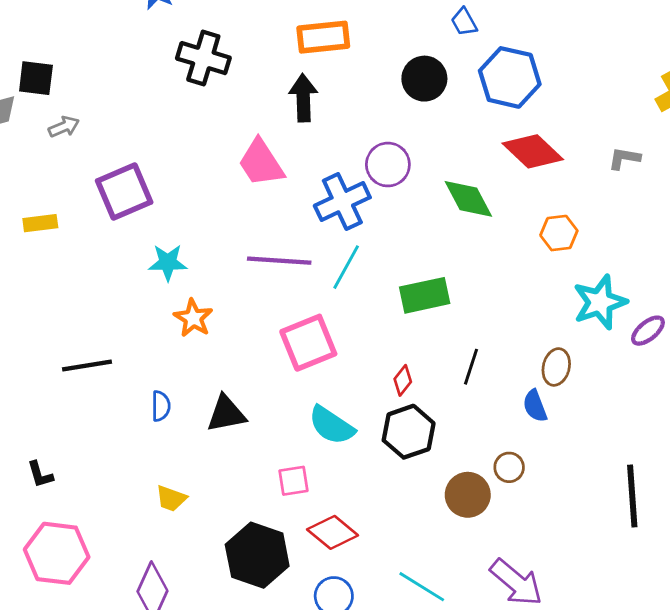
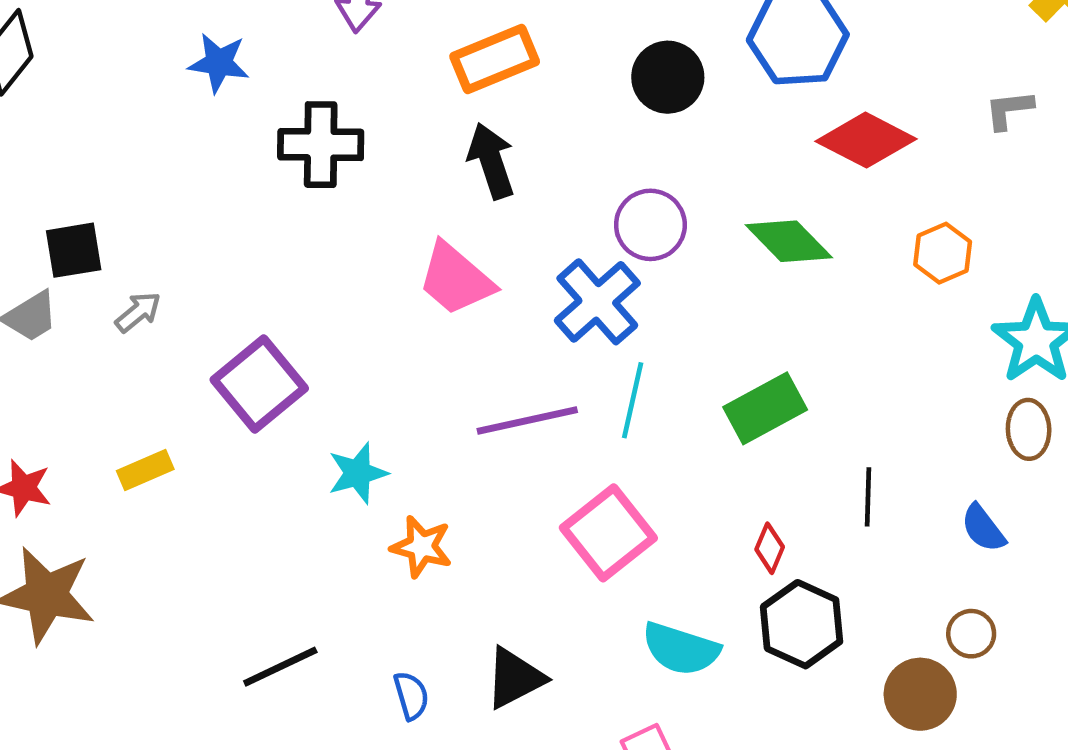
brown ellipse: (556, 367) -> (1029, 429), moved

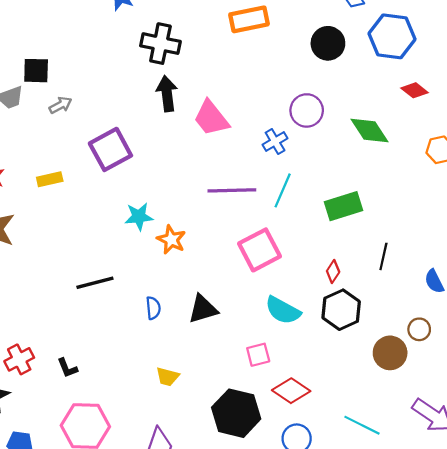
red diamond: (866, 140) -> (414, 90), size x0.6
black arrow: (491, 161) -> (167, 94), moved
blue cross: (597, 302) -> (275, 141), size x0.6
cyan star: (358, 473) -> (139, 217), moved

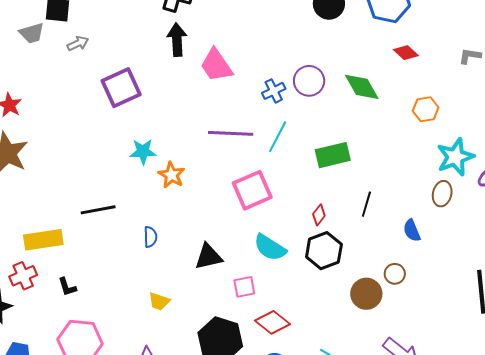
purple circle: (307, 110) -> (309, 81), moved
yellow rectangle: (50, 179) -> (43, 240), moved, size x1.6
black triangle: (203, 309) -> (209, 257), moved

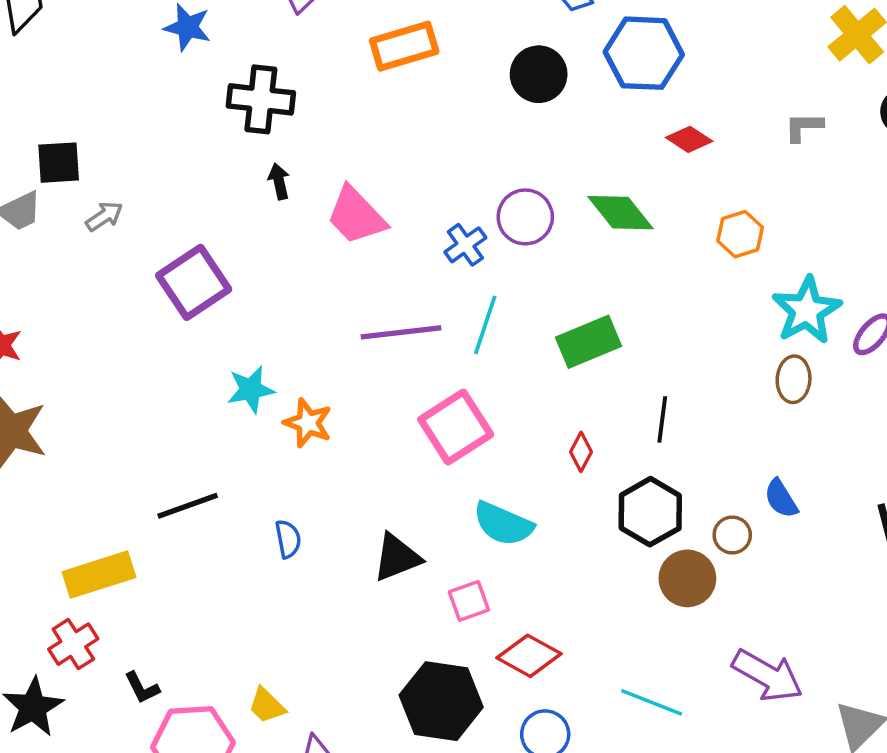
black arrow: (177, 40) -> (279, 181), size x0.6
blue semicircle: (412, 230) -> (781, 499), moved
black hexagon: (324, 251) -> (650, 512), moved
black L-shape: (67, 287) -> (142, 688), moved
yellow trapezoid: (159, 301) -> (267, 705), moved, turned 35

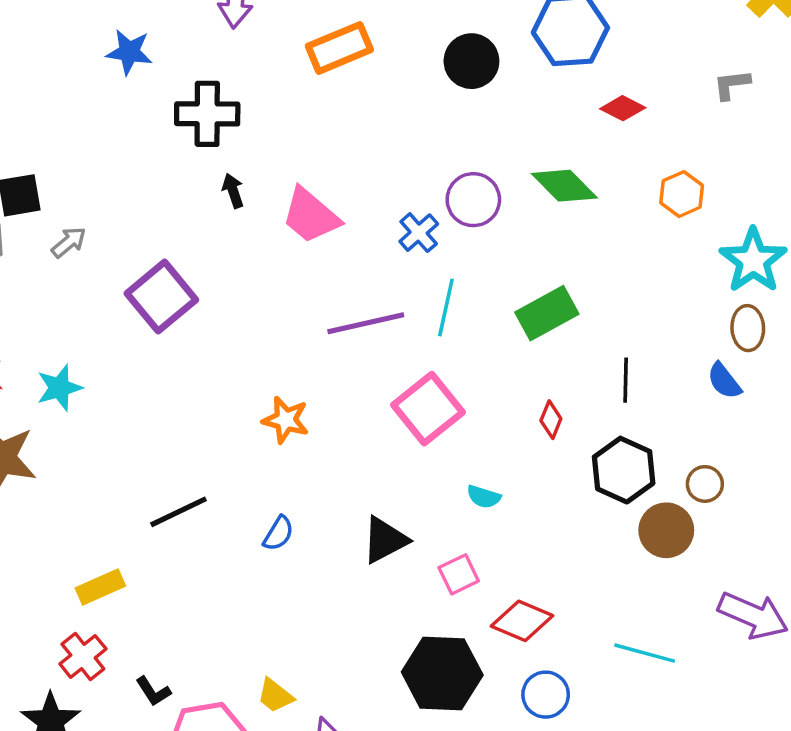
cyan star: (251, 390) -> (59, 388), moved
blue semicircle: (781, 499) -> (724, 381), moved
cyan semicircle: (503, 524) -> (484, 497), size x0.6
blue semicircle: (288, 539) -> (278, 533), turned 48
yellow rectangle: (99, 575) -> (100, 587), size x0.7

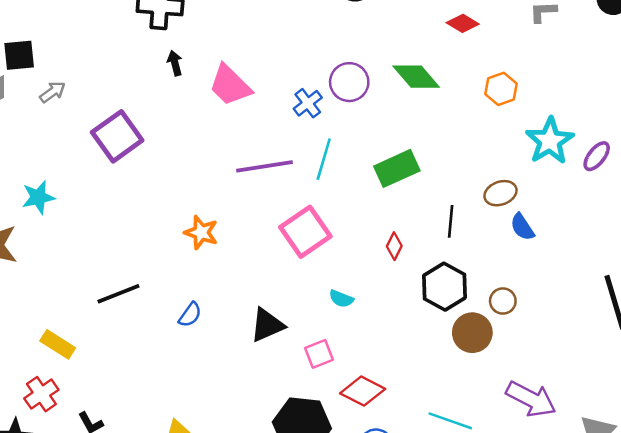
brown ellipse: (748, 328) -> (501, 193), moved, turned 68
yellow rectangle: (100, 587) -> (58, 344), turned 52

